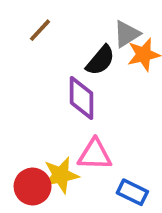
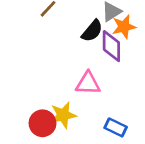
purple diamond: (82, 98) -> (111, 46), moved
pink triangle: (95, 154) -> (88, 83), moved

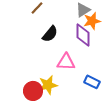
black semicircle: (92, 31) -> (50, 34), moved
blue rectangle: (116, 127) -> (92, 82), moved

